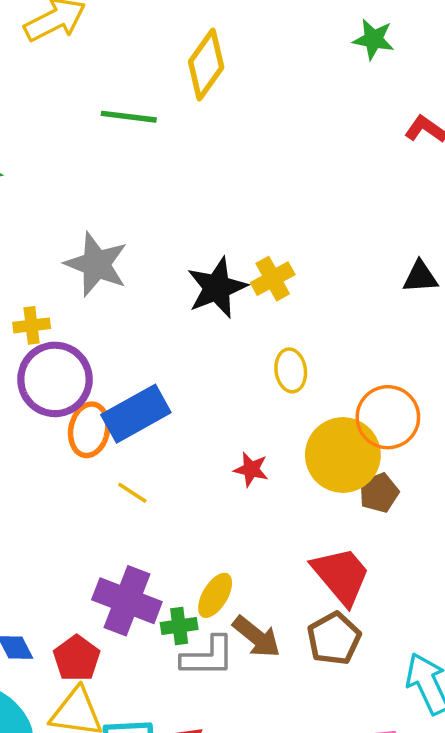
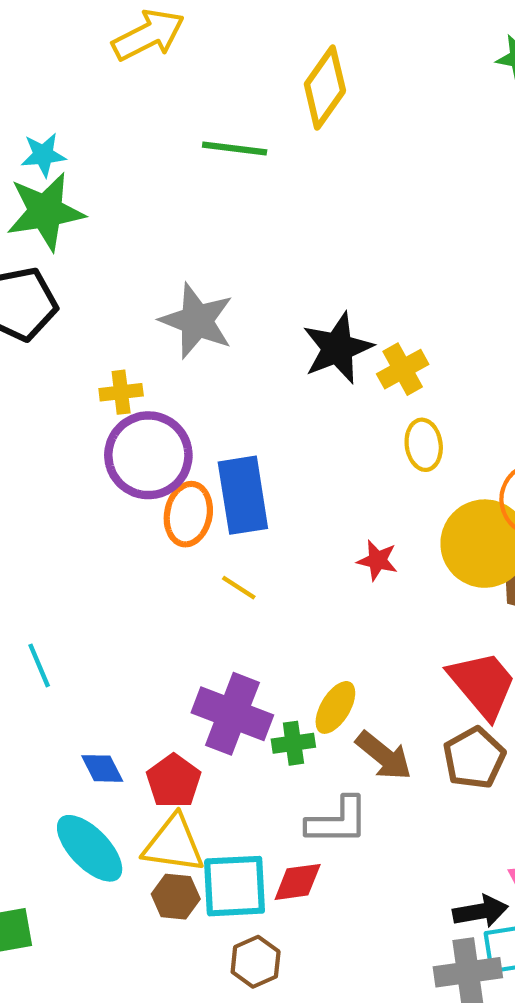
yellow cross: (273, 279) -> (403, 369), moved
blue rectangle: (136, 414) -> (243, 495), turned -70
gray L-shape: (208, 657) -> (338, 821), moved

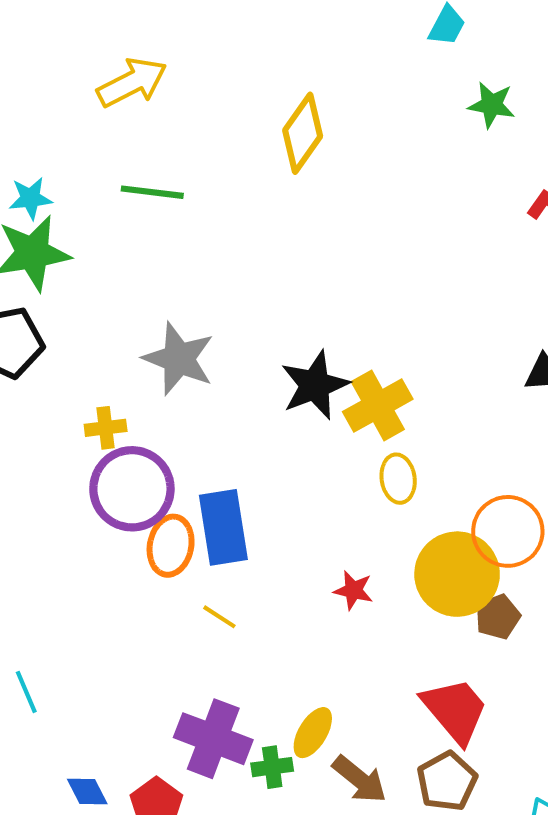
green line: (235, 148) -> (152, 192), moved
yellow cross: (403, 369) -> (378, 405), size x1.4

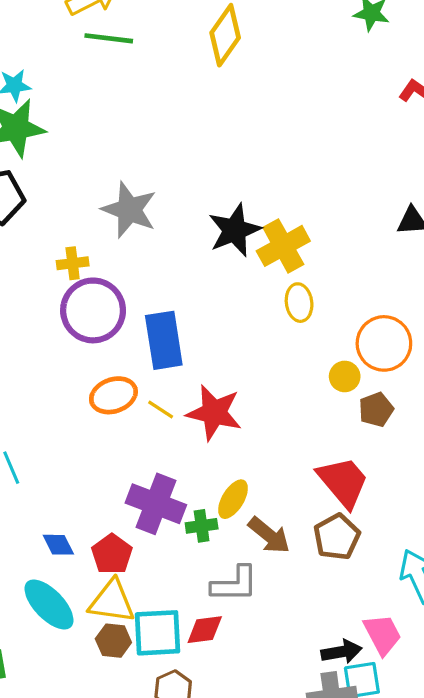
green line: (152, 192) -> (109, 38), moved
orange ellipse: (171, 546) -> (113, 395), moved, turned 60
yellow circle: (457, 574) -> (345, 376), size x0.5
red star: (353, 590) -> (214, 413), moved, size x1.8

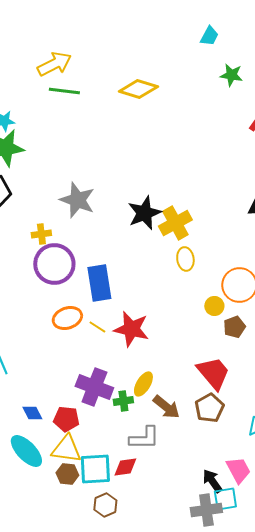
yellow diamond: (225, 35) -> (138, 89), turned 72
red pentagon: (112, 554) -> (66, 419), turned -30
black arrow: (342, 652) -> (212, 481), turned -115

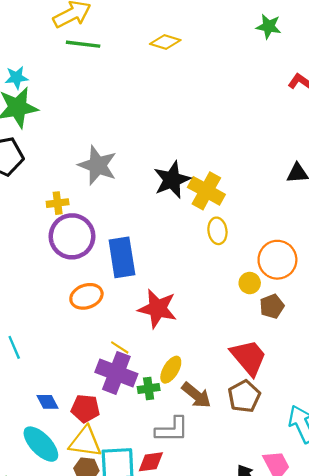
yellow diamond: (138, 89) -> (165, 42), size x0.7
yellow cross: (175, 223) -> (206, 191), turned -32
yellow line: (97, 327) -> (120, 347), moved

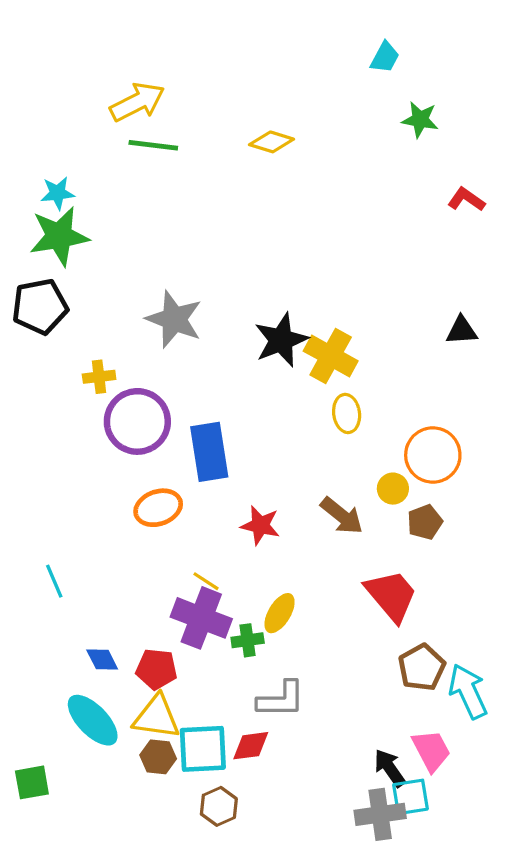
yellow cross: (58, 203) -> (99, 377), moved
red star: (157, 309) -> (260, 525), size x0.7
brown arrow: (196, 395) -> (342, 516), moved
brown pentagon: (244, 396) -> (422, 667), moved

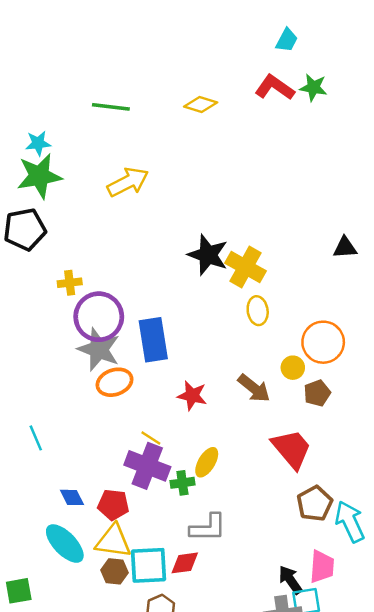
yellow arrow: (137, 102) -> (128, 182), moved
red L-shape: (466, 199) -> (275, 87), moved, size x1.4
gray star: (174, 319) -> (99, 349), moved
black star: (281, 340) -> (208, 255), turned -30
pink trapezoid: (431, 750) -> (322, 567), turned 32

